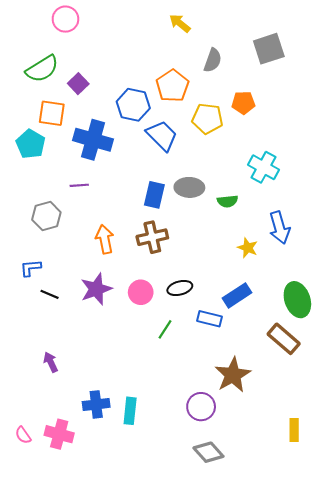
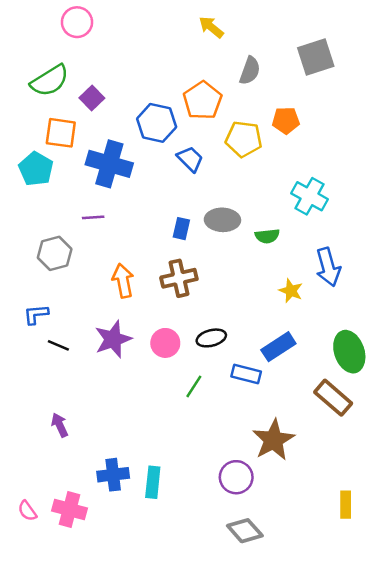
blue trapezoid: (162, 136) -> (190, 159), size x0.7
blue rectangle: (154, 195) -> (181, 229), size x0.7

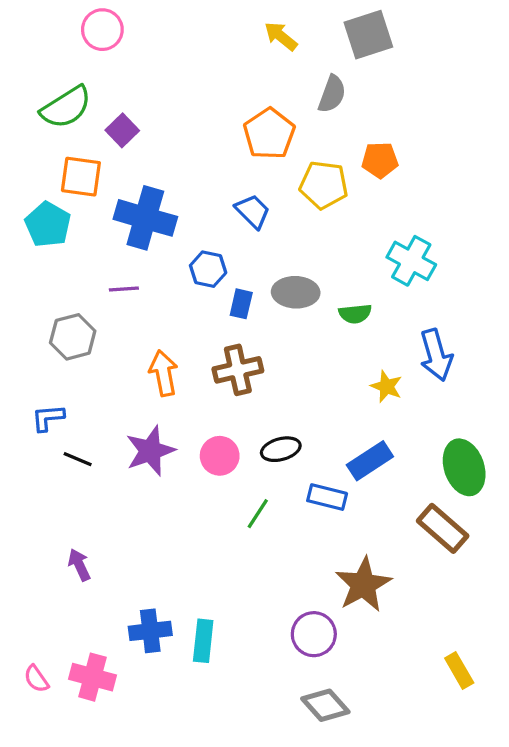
gray square: (316, 57) -> (368, 35), moved
blue hexagon: (157, 123) -> (208, 269), moved, size x0.7
yellow rectangle: (346, 505) -> (459, 671), turned -30

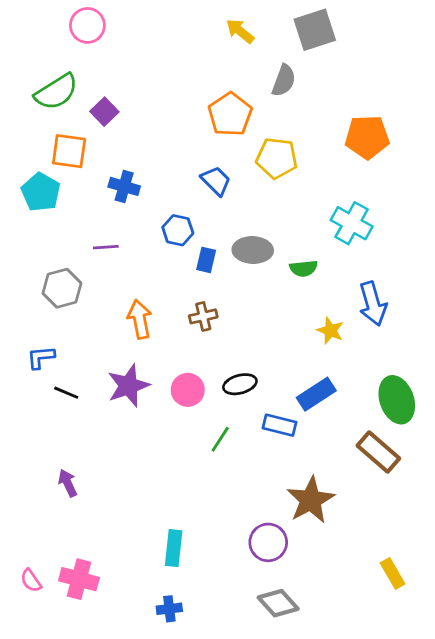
orange pentagon: (380, 160) -> (367, 137), moved, size x1.4
blue cross: (145, 218) -> (124, 186), size x0.6
brown cross: (238, 370) -> (203, 316), size x0.7
blue cross: (150, 631) -> (169, 609), moved, size x0.7

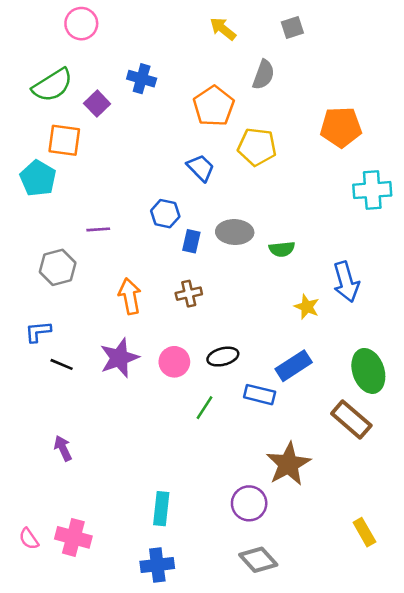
gray square: (315, 30) -> (292, 28), size x0.6
blue cross: (124, 186) -> (142, 79), moved
cyan cross: (352, 223) -> (372, 190), moved, turned -33
blue cross: (169, 609) -> (157, 565), size x1.4

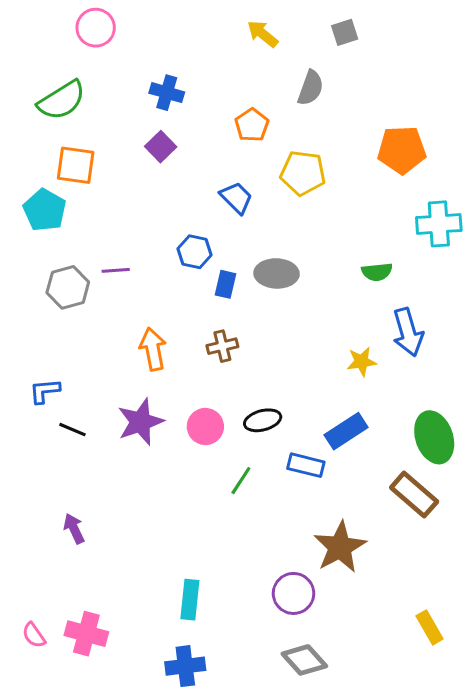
purple square: (97, 104) -> (161, 147), moved
orange pentagon: (214, 106) -> (252, 125), size x0.7
green semicircle: (282, 249) -> (377, 272), moved
gray hexagon: (58, 267) -> (68, 287), moved
yellow star: (307, 307) -> (362, 362), turned -30

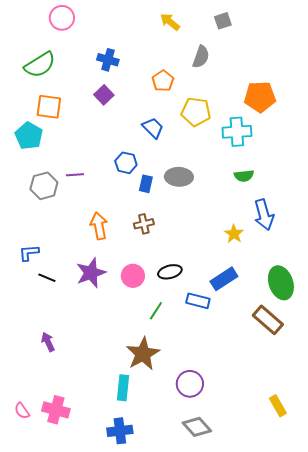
cyan cross: (439, 224) -> (237, 132), moved
yellow star: (362, 362) -> (234, 234), turned -30
brown star: (340, 547) -> (143, 354), moved

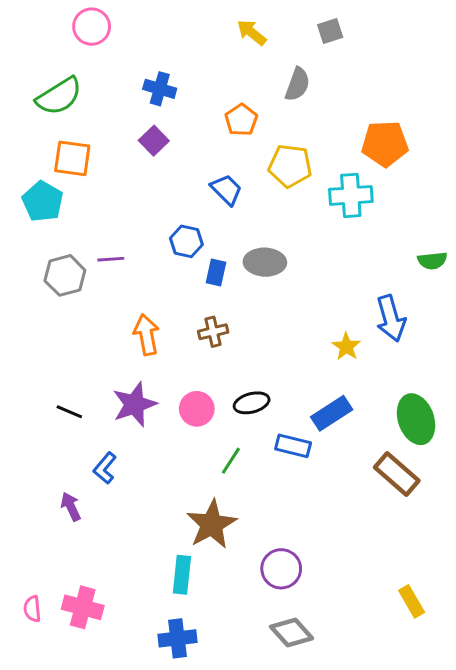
green semicircle: (244, 176) -> (432, 261), moved
blue L-shape: (29, 253) -> (105, 468), moved, turned -45
pink semicircle: (22, 411) -> (32, 609), turned 30

